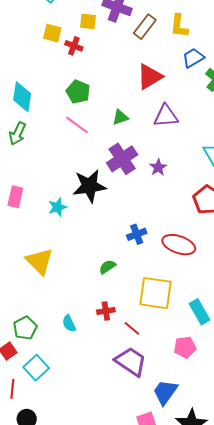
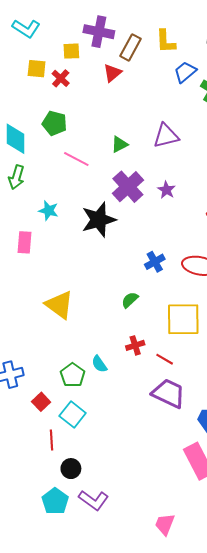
red cross: (74, 46) -> (61, 78), turned 30
red triangle: (150, 77) -> (112, 73), moved, size x0.7
green pentagon: (78, 92) -> (55, 123), moved
cyan star: (57, 207) -> (49, 211), moved, turned -30
green pentagon: (25, 328) -> (73, 375), moved

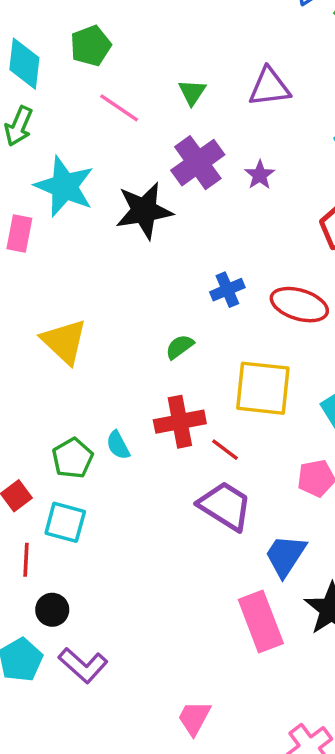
green pentagon: (55, 123) -> (91, 46), turned 30
green triangle: (120, 144) -> (192, 92), turned -36
cyan star: (49, 211) -> (64, 186), size x1.8
red cross: (135, 345) -> (180, 422), size x1.6
cyan square: (73, 415) -> (65, 522), turned -30

